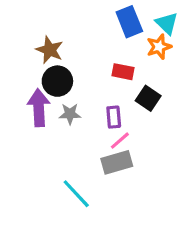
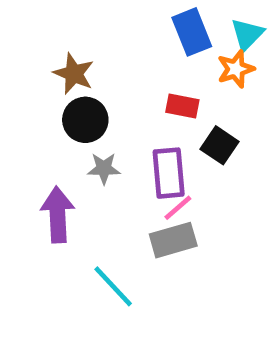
cyan triangle: (167, 23) -> (247, 34), turned 30
purple arrow: (39, 108) -> (58, 215), moved
purple rectangle: (114, 117) -> (169, 173), size x1.5

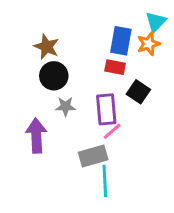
blue rectangle: (192, 32) -> (121, 41), moved, turned 32
gray rectangle: (173, 240) -> (93, 156), moved
cyan line: (113, 286) -> (105, 181), moved, turned 40

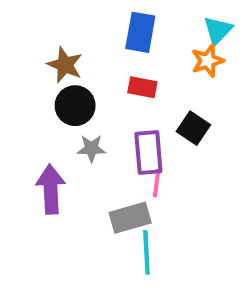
blue rectangle: (121, 41) -> (140, 32), moved
red rectangle: (115, 67) -> (142, 87), moved
pink line: (112, 131) -> (157, 183), turned -42

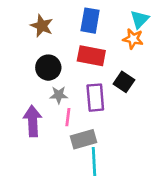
orange star: (208, 61) -> (133, 39), turned 30
brown star: (65, 65) -> (42, 26), moved
red rectangle: (142, 87) -> (91, 56), size x1.5
pink line: (157, 183) -> (68, 117), moved

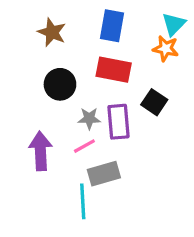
gray star: (59, 95) -> (89, 118), moved
pink line: (68, 117) -> (84, 146), turned 54
cyan line: (94, 162) -> (83, 201), moved

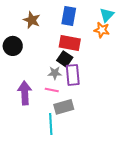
black circle: (60, 84) -> (13, 46), moved
black square: (154, 102) -> (65, 59), moved
pink line: (84, 146) -> (52, 90), turned 40

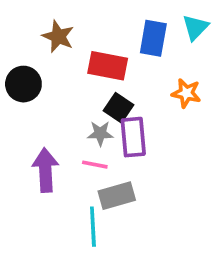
blue rectangle: (69, 16) -> (153, 38), moved
orange star: (102, 30) -> (186, 93), moved
red rectangle: (70, 43) -> (108, 66), moved

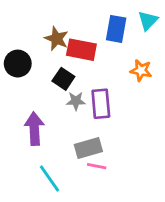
brown star: (58, 36) -> (56, 39), moved
black square: (119, 108) -> (63, 79), moved
pink line: (95, 165) -> (97, 166), moved
cyan line: (93, 227) -> (50, 179), moved, turned -32

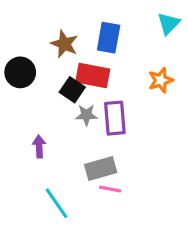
blue rectangle: (116, 29) -> (109, 38), moved
red rectangle: (81, 50) -> (93, 75), moved
orange star: (141, 70) -> (161, 80), turned -30
purple arrow: (34, 129) -> (39, 146), size x0.6

